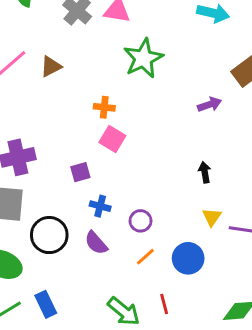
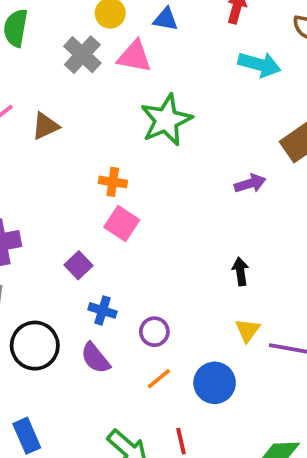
purple square: (80, 172) -> (78, 265), turned -30

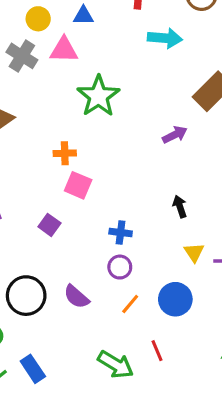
blue cross: (103, 310) -> (121, 233), moved

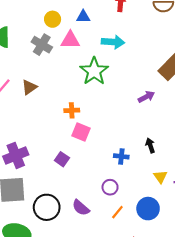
cyan arrow: (165, 38) -> (113, 42), moved
blue cross: (121, 233) -> (121, 156), moved

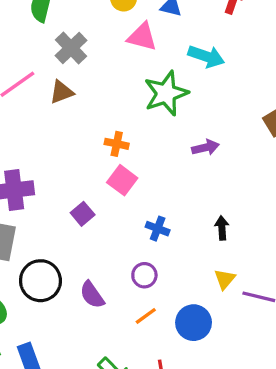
gray cross: (42, 45) -> (71, 48), moved
purple arrow: (146, 97) -> (206, 147), moved
blue cross: (121, 156) -> (158, 229), moved

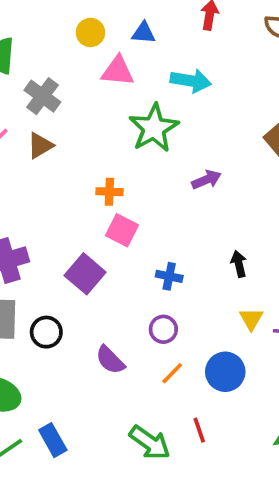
purple square: (83, 214) -> (85, 274), size x1.5
black circle: (40, 281) -> (46, 332), moved, size x0.7

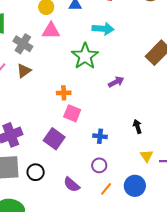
pink triangle: (118, 71) -> (51, 31), moved

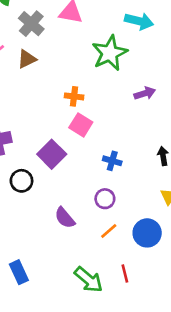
black circle: (36, 172) -> (21, 181), moved

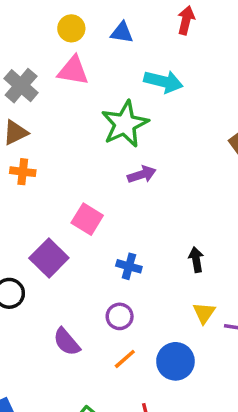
purple arrow: (145, 93) -> (142, 174), moved
orange cross: (74, 96) -> (23, 172), moved

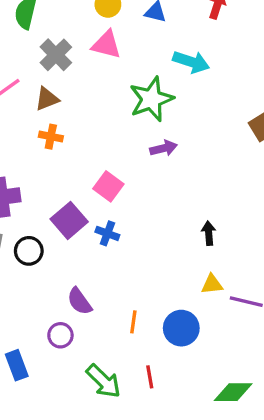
blue cross: (129, 266) -> (107, 233), moved
yellow triangle: (204, 313) -> (212, 284), turned 45
purple circle: (120, 316) -> (60, 335), moved
orange line: (125, 359) -> (133, 322), turned -45

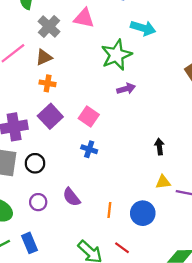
purple square: (69, 220) -> (50, 116), moved
purple circle: (60, 335) -> (38, 202), moved
red line: (150, 377) -> (122, 248), turned -42

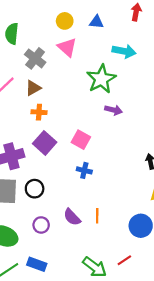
pink triangle: (84, 18) -> (67, 47), turned 35
purple arrow: (126, 89) -> (113, 110), turned 35
orange line: (109, 210) -> (97, 216), moved
blue rectangle: (29, 243) -> (37, 264), turned -42
red line: (122, 248) -> (124, 260), turned -64

